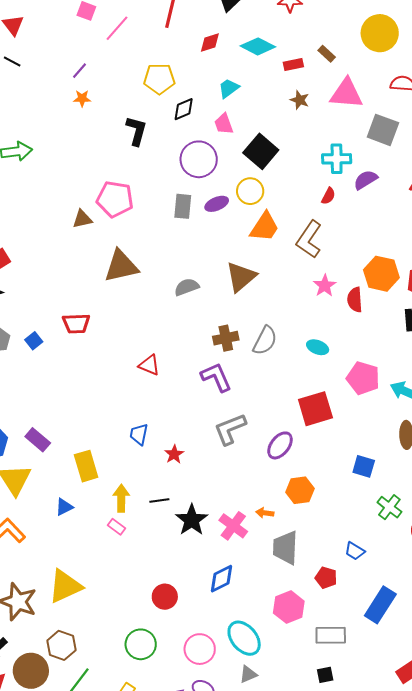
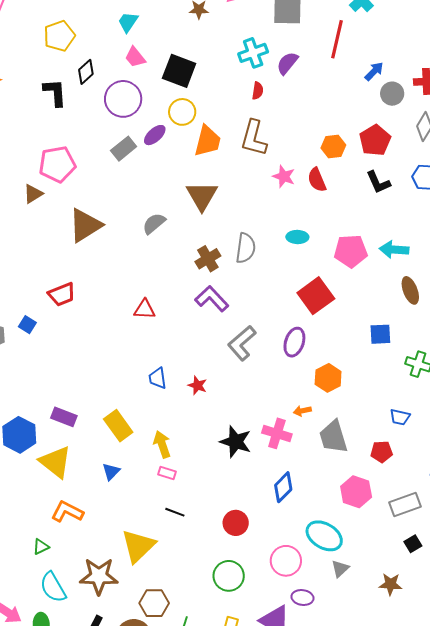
black diamond: (184, 109) -> (86, 72), moved
gray rectangle: (183, 206) -> (124, 149), turned 65
orange hexagon: (381, 274) -> (333, 146), size x0.7
black line: (159, 500) -> (175, 512), moved, turned 48

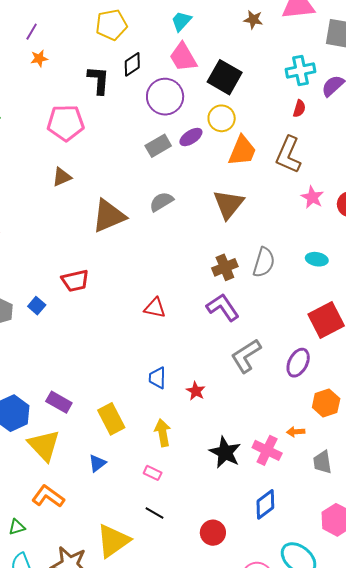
pink trapezoid: (135, 57) -> (183, 57), size x1.4
pink pentagon: (57, 164) -> (66, 123), moved
gray semicircle: (154, 223) -> (161, 202), moved
gray trapezoid: (333, 437) -> (322, 462), size x0.7
yellow arrow: (162, 444) -> (163, 433), moved

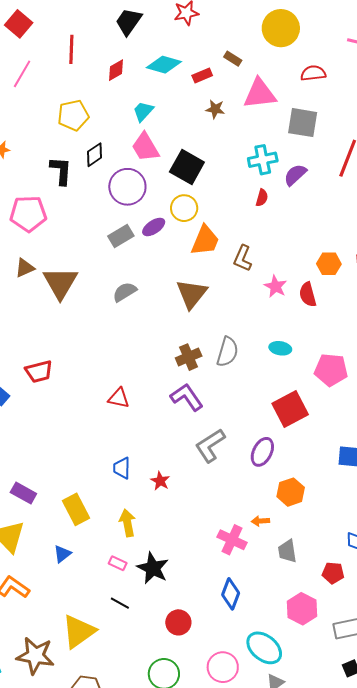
brown L-shape: (288, 155) -> (243, 258), moved, size x0.7
brown triangle: (109, 216) -> (60, 283), moved, turned -36
black star: (225, 452) -> (153, 568), moved
blue diamond: (265, 504) -> (231, 594), turned -32

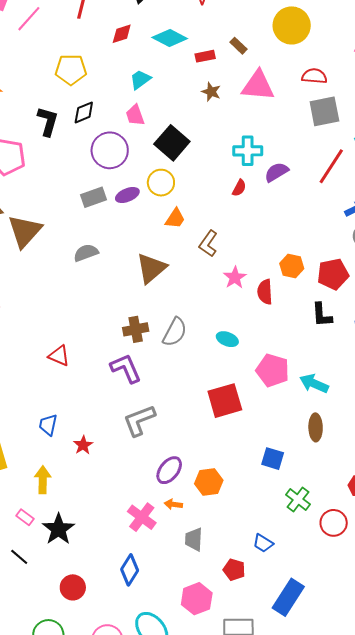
gray square: (303, 123) -> (324, 111), moved, turned -32
pink trapezoid: (145, 147) -> (135, 115), size x0.7
orange trapezoid: (205, 240) -> (175, 218), size x0.7
purple ellipse: (262, 452) -> (169, 470), moved

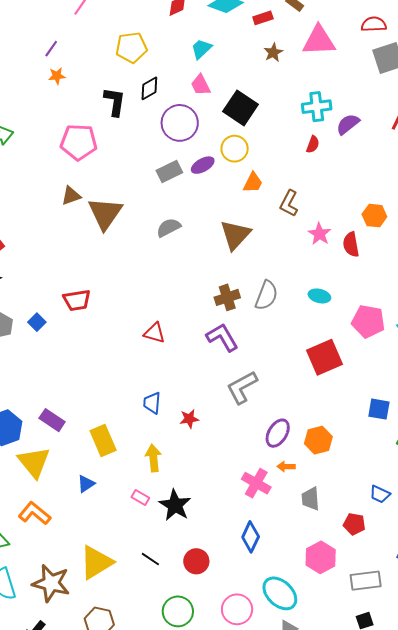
brown star: (211, 92) -> (273, 52), turned 30
red star: (83, 445) -> (189, 419), turned 30
black line: (19, 557) -> (150, 559), moved

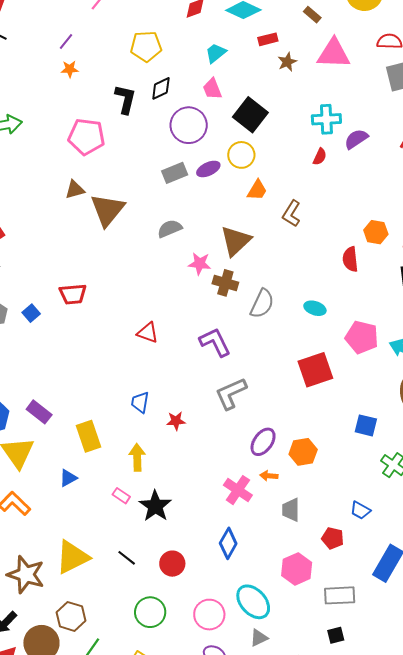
red rectangle: (263, 18) -> (268, 39), moved
pink star: (319, 234) -> (200, 264), moved, turned -30
brown cross: (227, 297) -> (225, 283), moved, turned 30

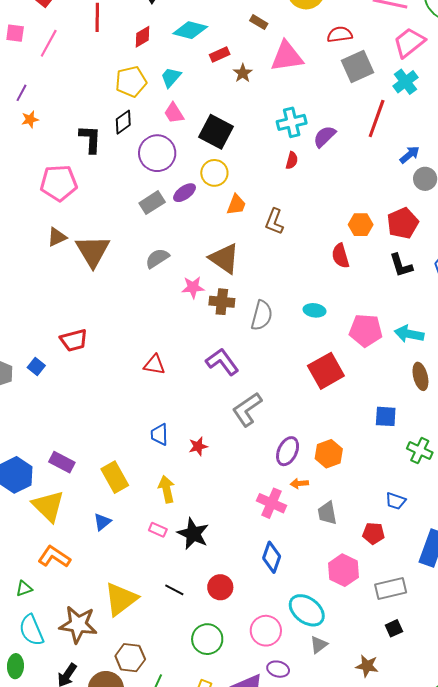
yellow pentagon: (146, 46) -> (131, 82), moved
brown triangle: (236, 241) -> (224, 258), turned -32

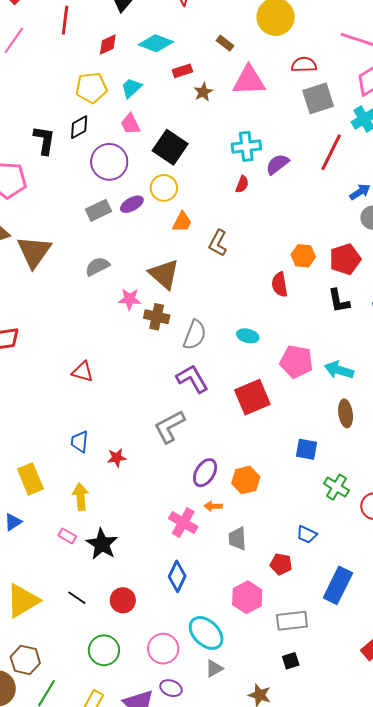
purple L-shape: (222, 362) -> (192, 379), moved

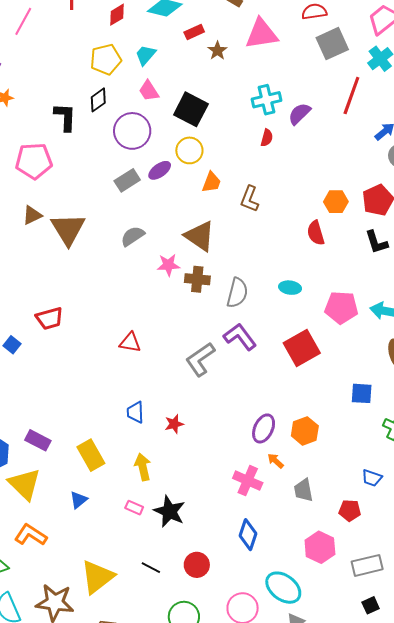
gray L-shape: (170, 427) -> (200, 359), moved
orange arrow: (213, 506) -> (276, 461), turned 48

